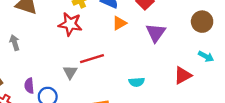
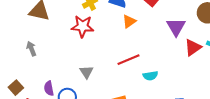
purple triangle: (156, 33) -> (176, 27), moved
red line: (92, 59) -> (129, 60), moved
red triangle: (183, 75) -> (193, 47), moved

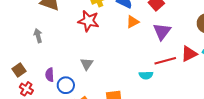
purple triangle: (176, 27) -> (162, 31), moved
red line: (129, 60) -> (165, 61), moved

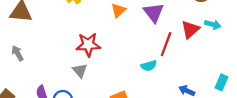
red star: (89, 21) -> (88, 45), moved
red line: (165, 61) -> (166, 44), turned -40

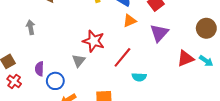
red line: (166, 44) -> (122, 57), moved

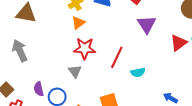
orange triangle: (130, 21) -> (78, 23), moved
gray arrow: (31, 27) -> (20, 51), size x1.5

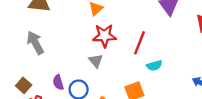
cyan semicircle: (138, 72) -> (154, 66), moved

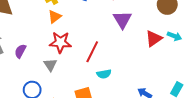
purple semicircle: (58, 82) -> (20, 51), moved, turned 40

